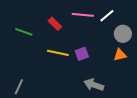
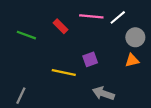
yellow line: (58, 53) -> (64, 73), moved

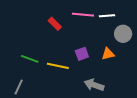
white line: (118, 17) -> (107, 16), turned 35
green line: (26, 35) -> (30, 59), moved
orange triangle: (132, 60) -> (108, 54), moved

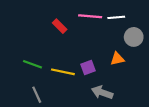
purple square: (82, 54) -> (88, 67), moved
gray line: (19, 87) -> (37, 95), moved, turned -49

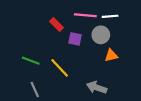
gray circle: (134, 37) -> (101, 35), moved
purple square: (88, 67) -> (75, 39), moved, turned 32
yellow line: (63, 72) -> (60, 68), turned 35

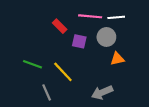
gray arrow: (97, 87) -> (102, 92), turned -42
gray line: (35, 90) -> (47, 92), moved

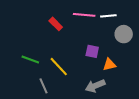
gray circle: (106, 37) -> (124, 34), moved
purple square: (79, 41) -> (92, 51), moved
orange triangle: (117, 59) -> (109, 65), moved

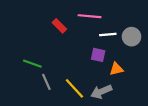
white line: (108, 16) -> (108, 34), moved
yellow line: (59, 67) -> (74, 88), moved
gray line: (43, 86) -> (46, 82), moved

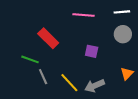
red rectangle: (59, 26) -> (48, 38), moved, size x1.5
white line: (108, 34) -> (122, 12), moved
orange triangle: (116, 69) -> (127, 74), moved, turned -32

